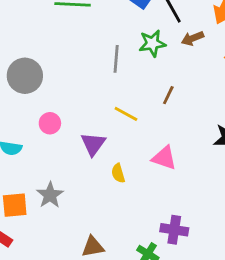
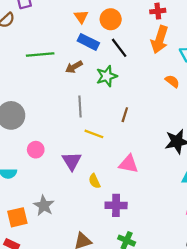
brown arrow: (193, 38) -> (74, 67), moved
gray line: (116, 59) -> (80, 106), moved
purple cross: (174, 230) -> (116, 205), moved

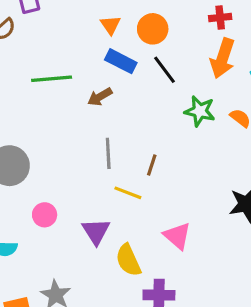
green star: (107, 76) -> (200, 111), moved, turned 30
brown line: (125, 115) -> (152, 165), moved
pink triangle: (129, 164) -> (177, 236), turned 30
yellow semicircle: (94, 181) -> (128, 260), size x1.5

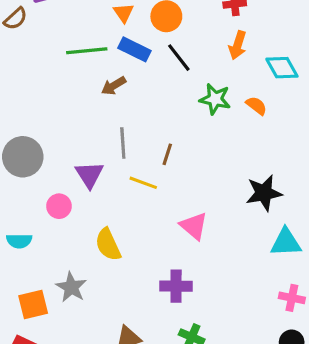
orange arrow: (223, 58) -> (238, 45), size x0.7
green line: (52, 79) -> (87, 51), moved
purple triangle: (96, 231) -> (89, 175), moved
yellow semicircle: (128, 260) -> (108, 245), moved

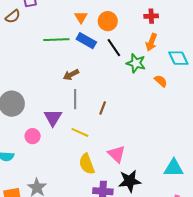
brown arrow: (114, 86) -> (71, 75), moved
green star: (215, 99) -> (136, 63), moved
yellow line: (143, 183) -> (80, 132), moved
black star: (264, 193) -> (130, 181), moved
yellow semicircle: (108, 245) -> (87, 164), moved

